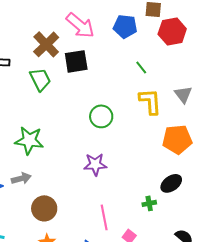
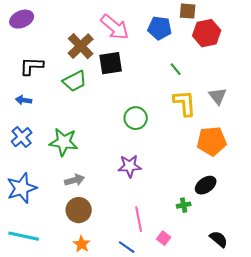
green trapezoid: (40, 79) -> (75, 81), turned 90
gray arrow: (21, 178) -> (75, 180), moved

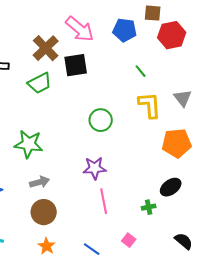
pink line: (139, 219) -> (104, 201), moved

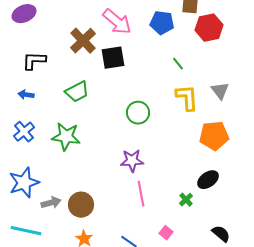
green trapezoid: (40, 83) -> (77, 92), moved
gray arrow: (40, 182) -> (51, 203), moved
green cross: (149, 207) -> (186, 200), turned -32

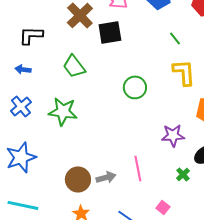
green trapezoid: (77, 92) -> (74, 66), turned 80
purple star: (132, 161) -> (173, 135), moved
gray arrow: (51, 203) -> (106, 177), moved

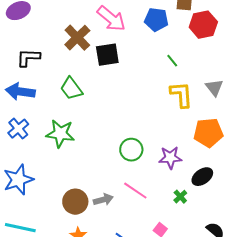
blue arrow: (23, 69) -> (20, 92), size x1.8
green circle: (135, 87) -> (131, 150), moved
pink line: (138, 168) -> (135, 191), turned -45

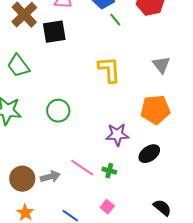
green line: (172, 61) -> (115, 20), moved
yellow L-shape: (181, 95) -> (109, 70), moved
green circle: (131, 150) -> (58, 111), moved
green cross: (180, 197) -> (109, 171), moved, turned -32

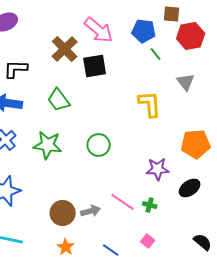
gray triangle: (161, 65) -> (186, 82), moved

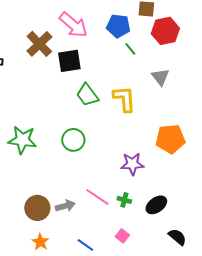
green trapezoid: (59, 100) -> (87, 95), moved
black ellipse: (190, 188) -> (156, 205), moved

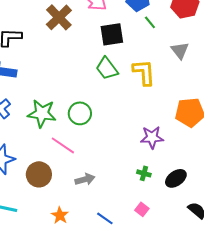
black square: (69, 61) -> (112, 34), moved
green circle: (73, 140) -> (80, 113), moved
pink line: (97, 197) -> (63, 145), moved
brown circle: (37, 208) -> (39, 174), moved

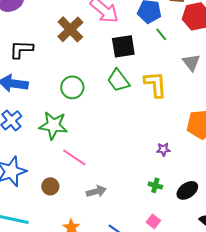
green circle: (80, 113) -> (72, 87), moved
purple star: (152, 137) -> (163, 149), size x0.6
brown circle: (39, 174) -> (50, 186), size x0.7

